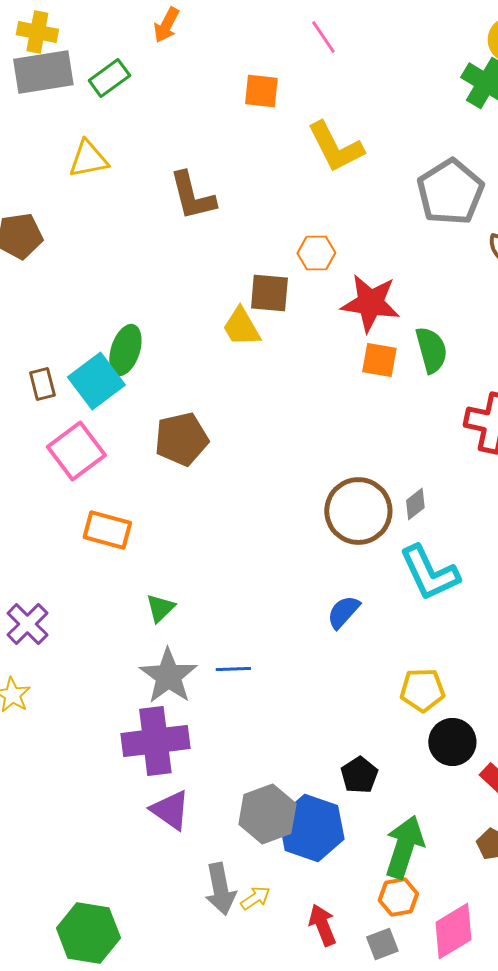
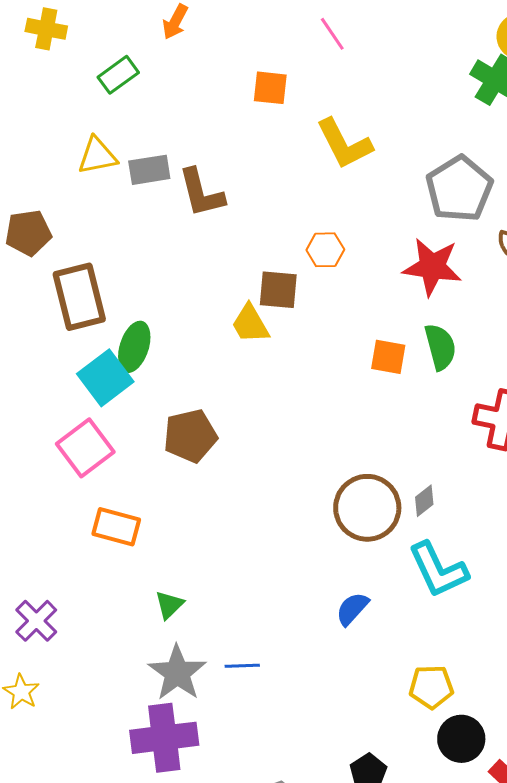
gray rectangle: (43, 72) -> (149, 170), moved, size x0.7
red star: (370, 303) -> (432, 267), moved
brown rectangle: (42, 384) -> (79, 297), moved, size x2.0

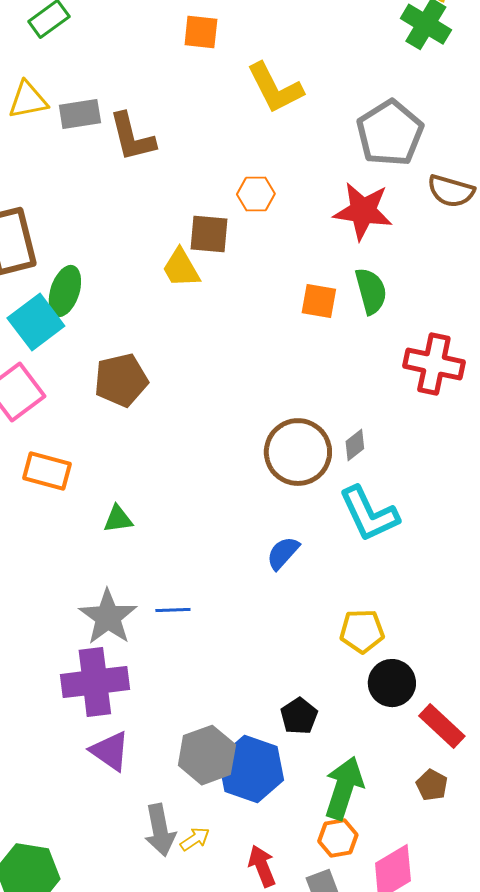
green triangle: (169, 605) -> (118, 519), moved, turned 36

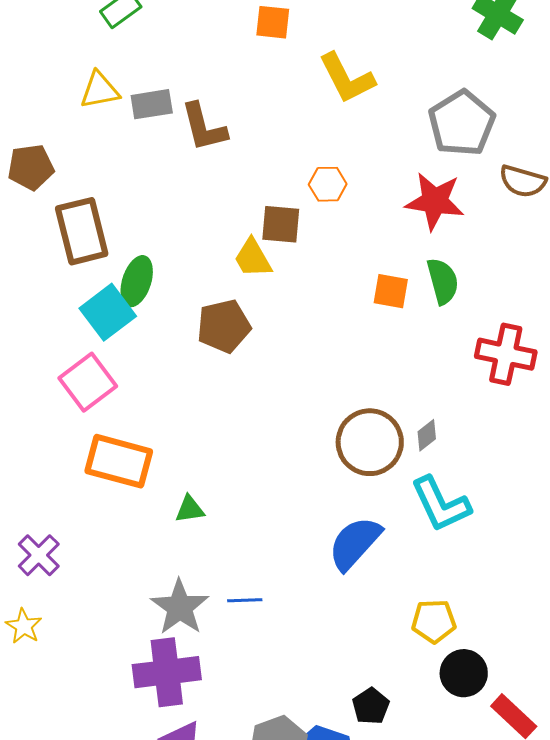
brown pentagon: (121, 380) -> (224, 326), moved
orange rectangle: (47, 471) -> (119, 461), size x1.4
blue semicircle: (283, 553) -> (355, 543), size x1.6

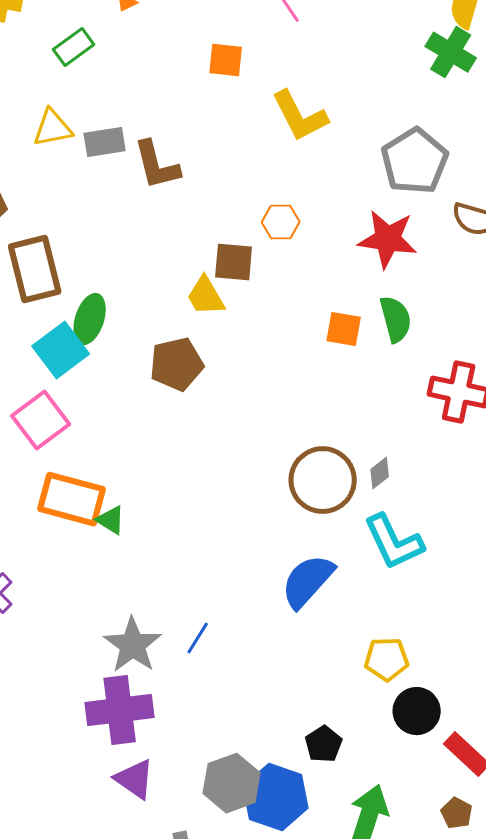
green triangle: (190, 509) -> (111, 520), moved, turned 40
blue line: (245, 600) -> (198, 638), turned -56

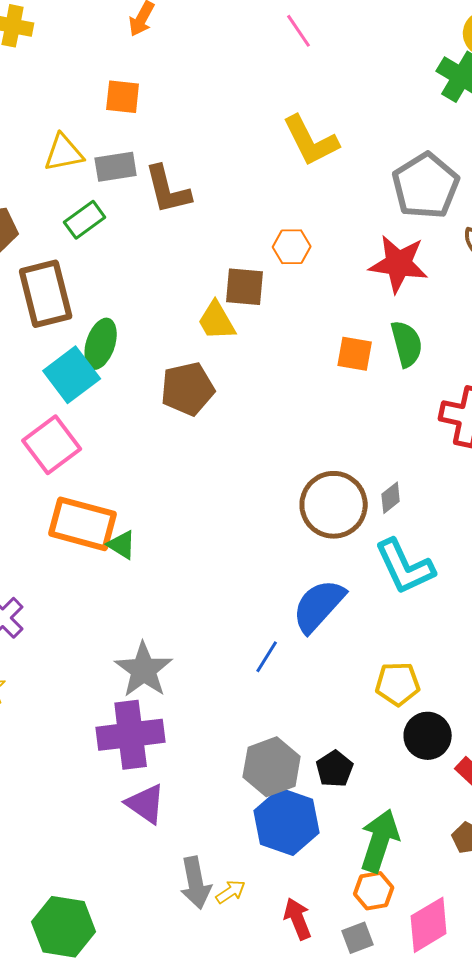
green rectangle: (74, 47) -> (85, 220), moved
orange square: (226, 60) -> (123, 97), moved
blue line: (198, 638) -> (267, 657), moved
gray hexagon: (232, 783) -> (272, 767), moved

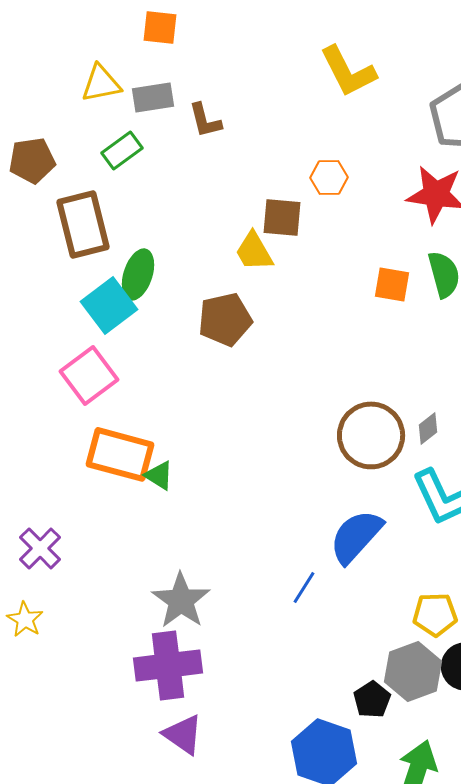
brown L-shape: (168, 190) -> (205, 120), size x0.7
gray hexagon: (272, 767) -> (413, 671), moved

